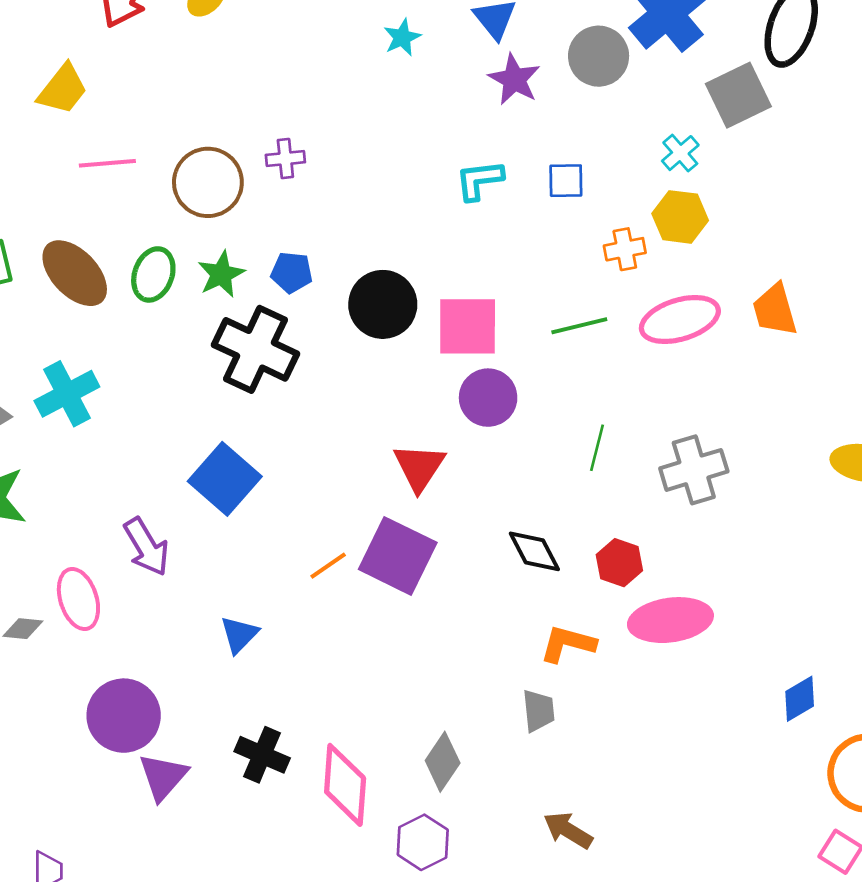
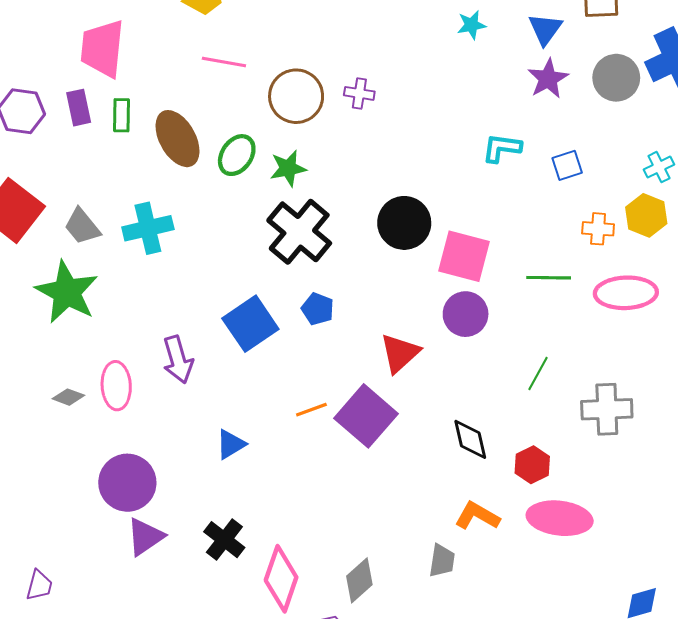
blue square: (566, 181) -> (567, 165), turned -32
blue pentagon: (292, 272) -> (318, 309), moved

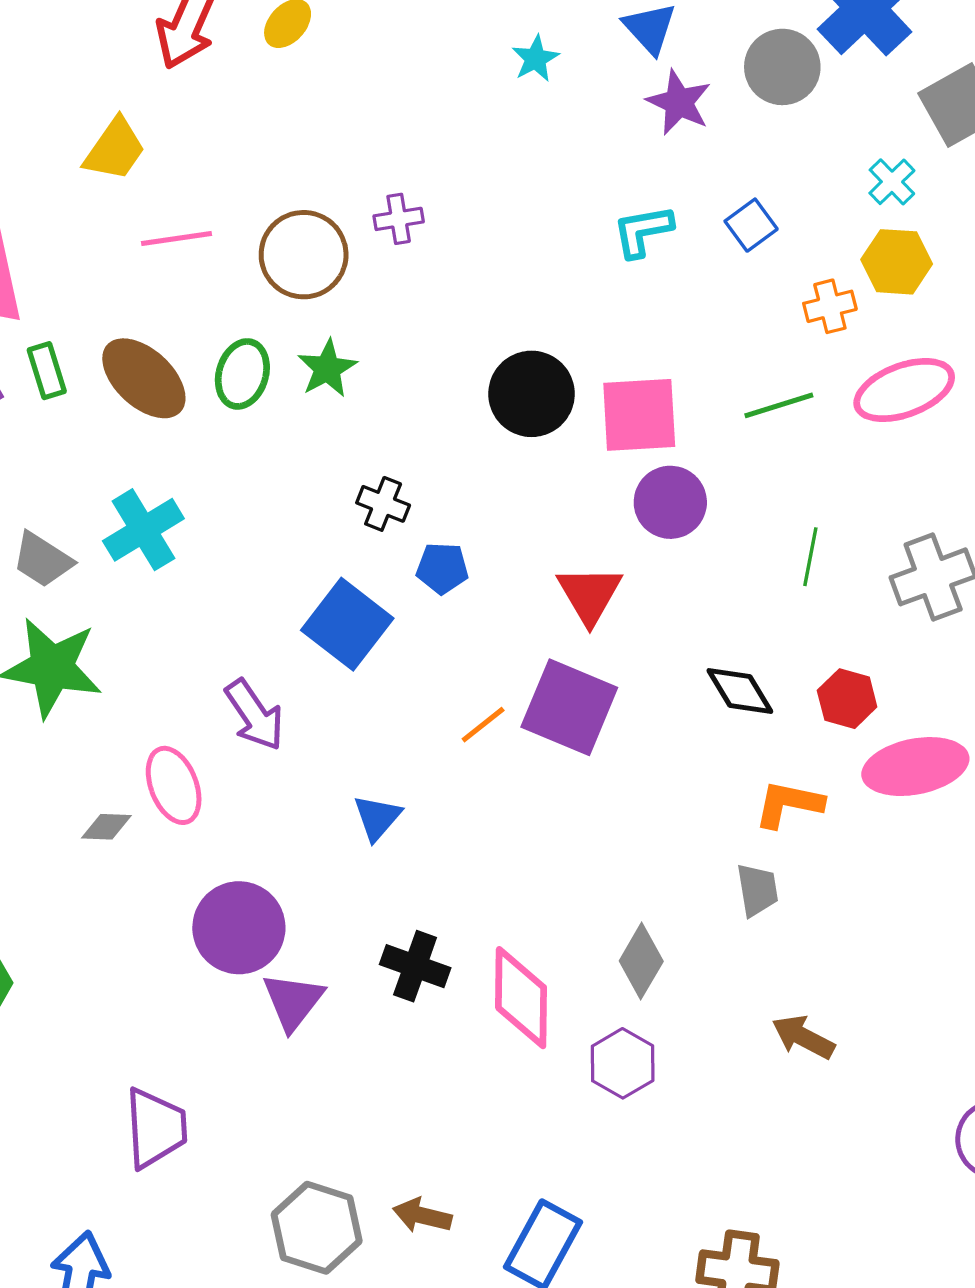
black cross: (299, 232) -> (383, 504), moved, size x0.5
purple trapezoid: (39, 585) -> (156, 1128), size x1.6

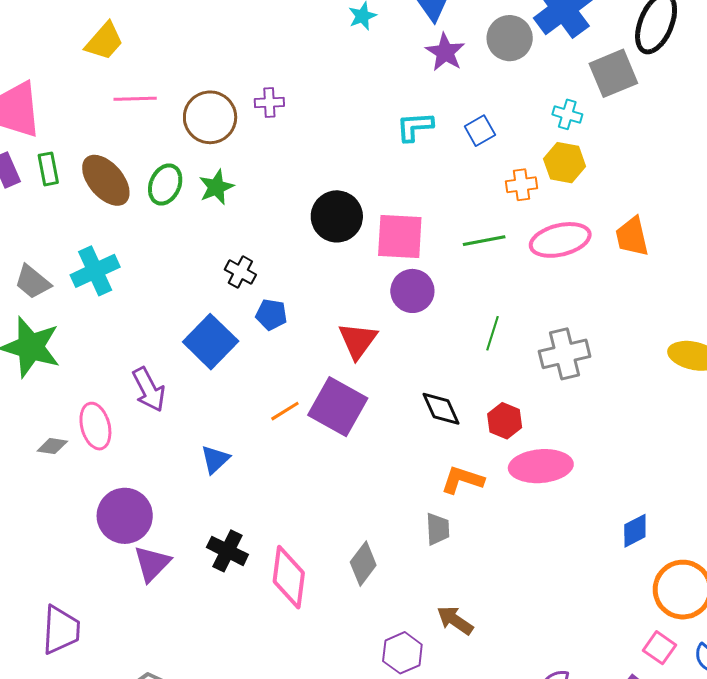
cyan cross: (892, 182) -> (567, 114), turned -36
purple hexagon: (623, 1063) -> (402, 653), moved

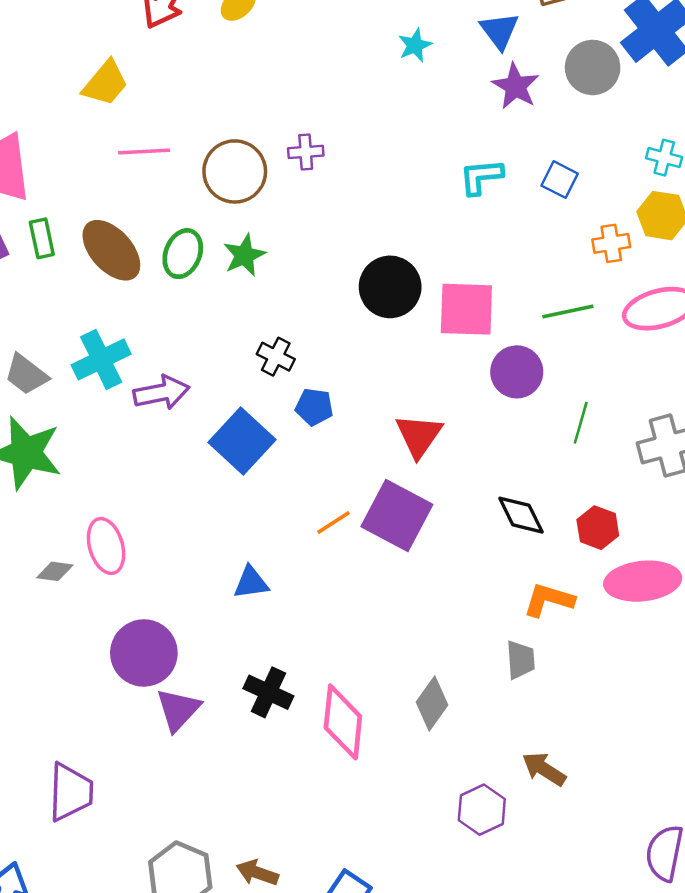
blue square: (480, 131) -> (560, 180), turned -32
purple circle: (412, 291) -> (517, 372), moved
purple arrow: (149, 389) -> (161, 393), moved, turned -72
blue triangle: (215, 459) -> (251, 583), turned 36

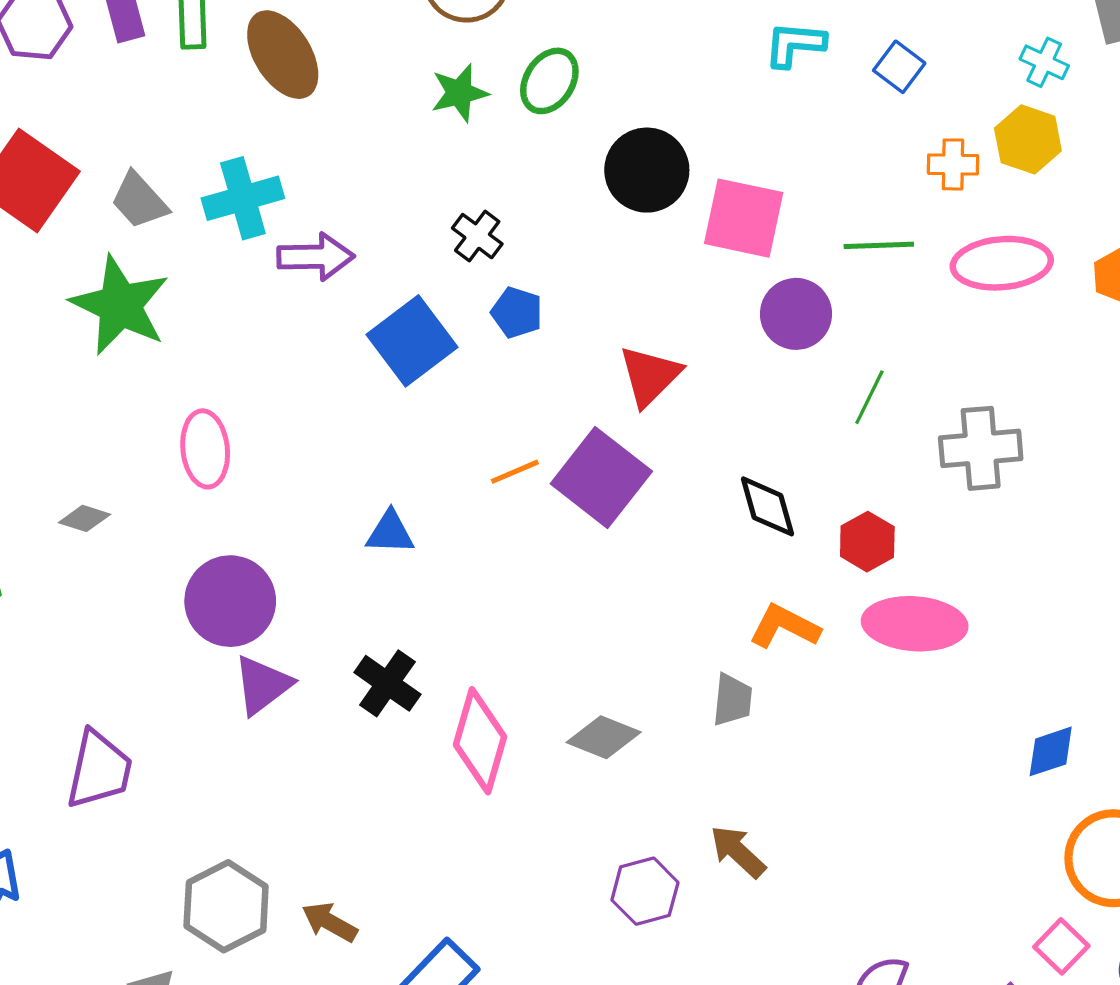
green ellipse: (183, 254) -> (549, 81), moved
gray diamond: (55, 571) -> (84, 518), moved
gray diamond: (432, 703) -> (604, 737), turned 66

